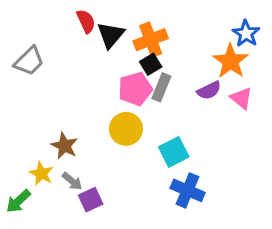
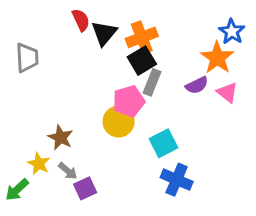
gray trapezoid: (29, 61) -> (27, 58), turned -48
black square: (151, 64) -> (142, 61), size x1.4
pink pentagon: (135, 89) -> (129, 101), moved

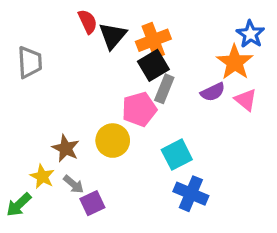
yellow circle: (119, 122) -> (113, 141), moved

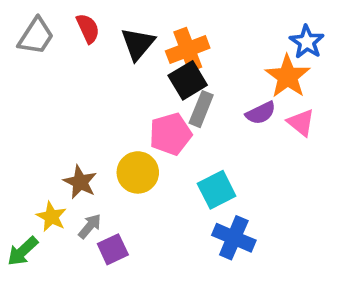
red semicircle: (88, 22) -> (88, 28), moved
gray trapezoid: (30, 62) -> (36, 36), moved, turned 36
gray arrow: (74, 184) -> (90, 226), turned -90

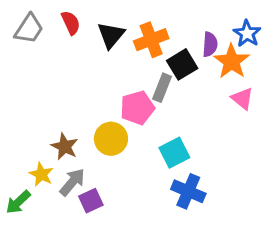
black square: (188, 80) -> (182, 64), moved
purple semicircle: (261, 113) -> (210, 44), moved, turned -60
gray arrow: (90, 226) -> (72, 182), size x1.4

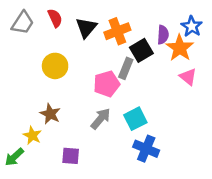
yellow circle: (111, 139) -> (55, 66), moved
gray arrow: (72, 182) -> (101, 119), moved
purple square: (91, 201) -> (71, 156), turned 30

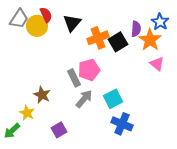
orange cross: (117, 31) -> (98, 38), moved
yellow circle: (55, 66) -> (37, 26), moved
gray rectangle: (126, 68) -> (74, 78), moved, turned -48
purple square: (71, 156) -> (59, 130), turned -35

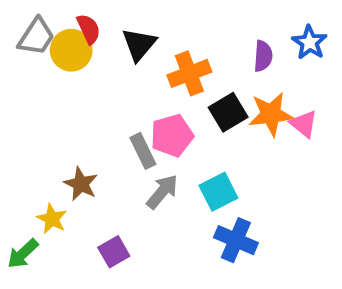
orange star: (150, 40) -> (271, 114), moved, turned 30
black square: (118, 42) -> (228, 112), moved

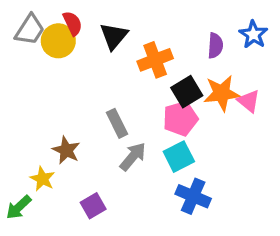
pink pentagon: (172, 135) -> (180, 119), moved

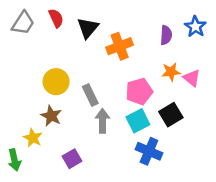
yellow circle: (58, 41) -> (56, 82), moved
black square: (187, 92) -> (171, 115), moved
orange star: (222, 93) -> (171, 72), size x0.7
gray arrow: (133, 157) -> (102, 121), turned -40
green arrow: (19, 207) -> (14, 160), turned -60

